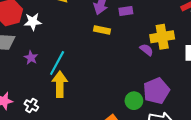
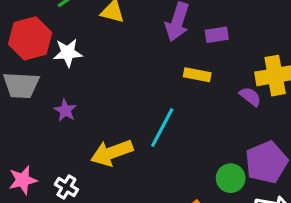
yellow rectangle: (102, 30) -> (197, 75), moved
cyan line: (57, 63) -> (162, 127), moved
yellow arrow: (60, 84) -> (112, 153), turned -110

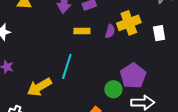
purple semicircle: (250, 97) -> (110, 31), moved, turned 80

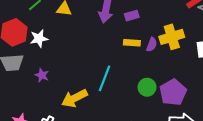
yellow rectangle: (82, 31) -> (132, 43), moved
green circle: (113, 89) -> (147, 87), moved

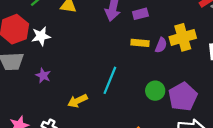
yellow arrow: (75, 98) -> (78, 101), size x0.7

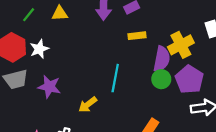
yellow cross: (183, 37) -> (181, 45), moved
purple semicircle: (161, 45) -> (162, 59), moved, size x1.6
purple star: (43, 75) -> (49, 87), size x1.5

